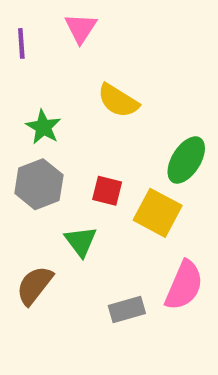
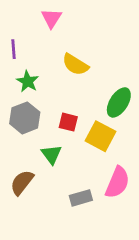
purple line: (21, 43) -> (14, 49), moved

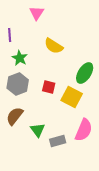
green triangle: (51, 154) -> (38, 130), moved
brown semicircle: (22, 182) -> (15, 116), moved

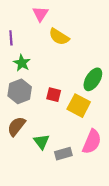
yellow semicircle: (54, 46) -> (59, 37), moved

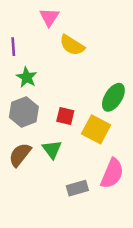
green triangle: (42, 142) -> (52, 149), moved

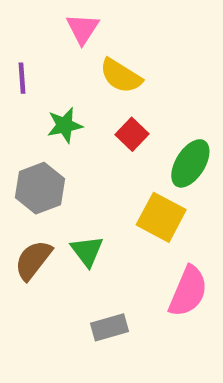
green star: (27, 77) -> (65, 125), moved, turned 30
red square: (65, 116) -> (132, 134), moved, turned 30
gray rectangle: (77, 188) -> (110, 327), moved

